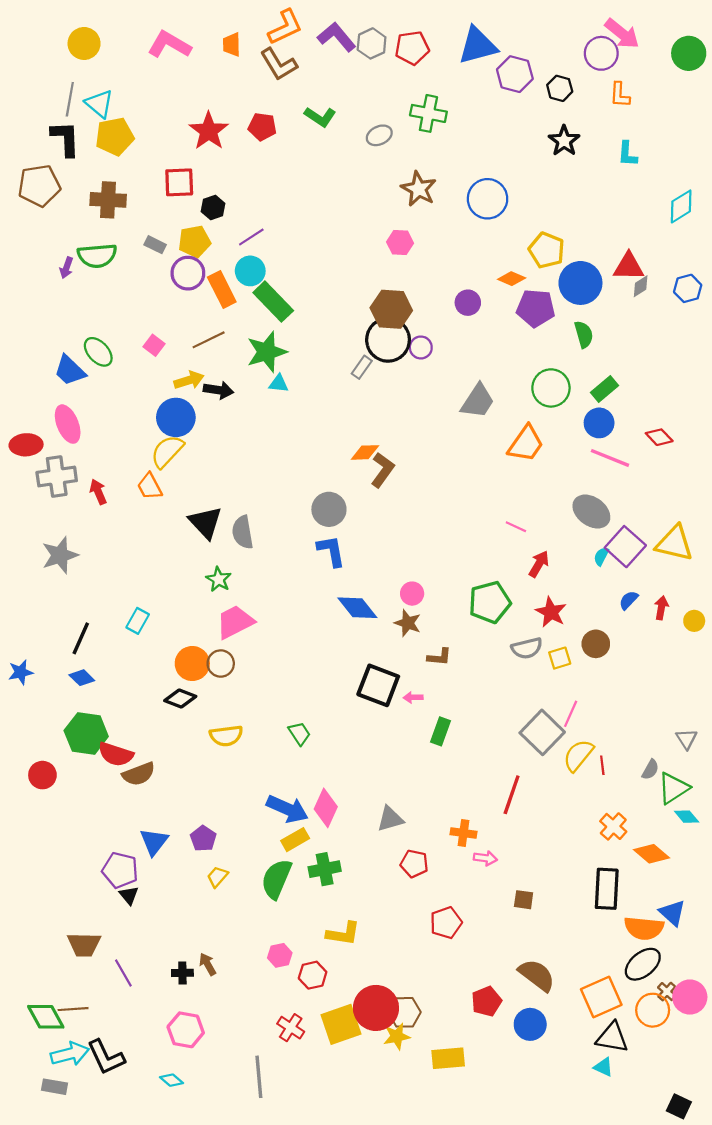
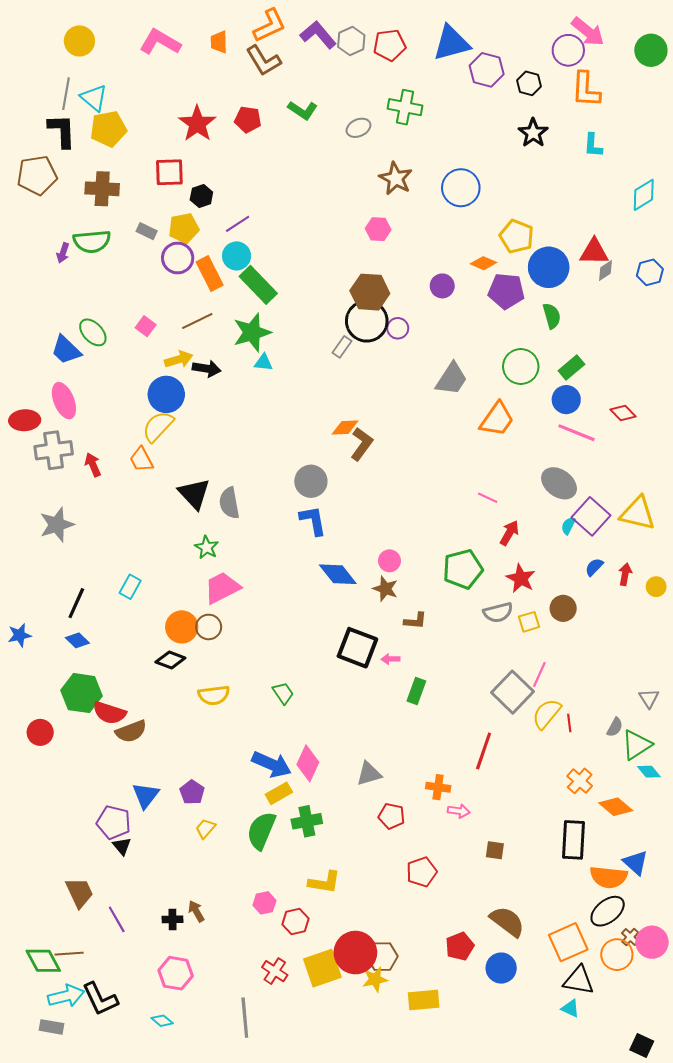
orange L-shape: (620, 95) -> (586, 90), size x1.5
brown trapezoid: (84, 945) -> (79, 893), turned -116

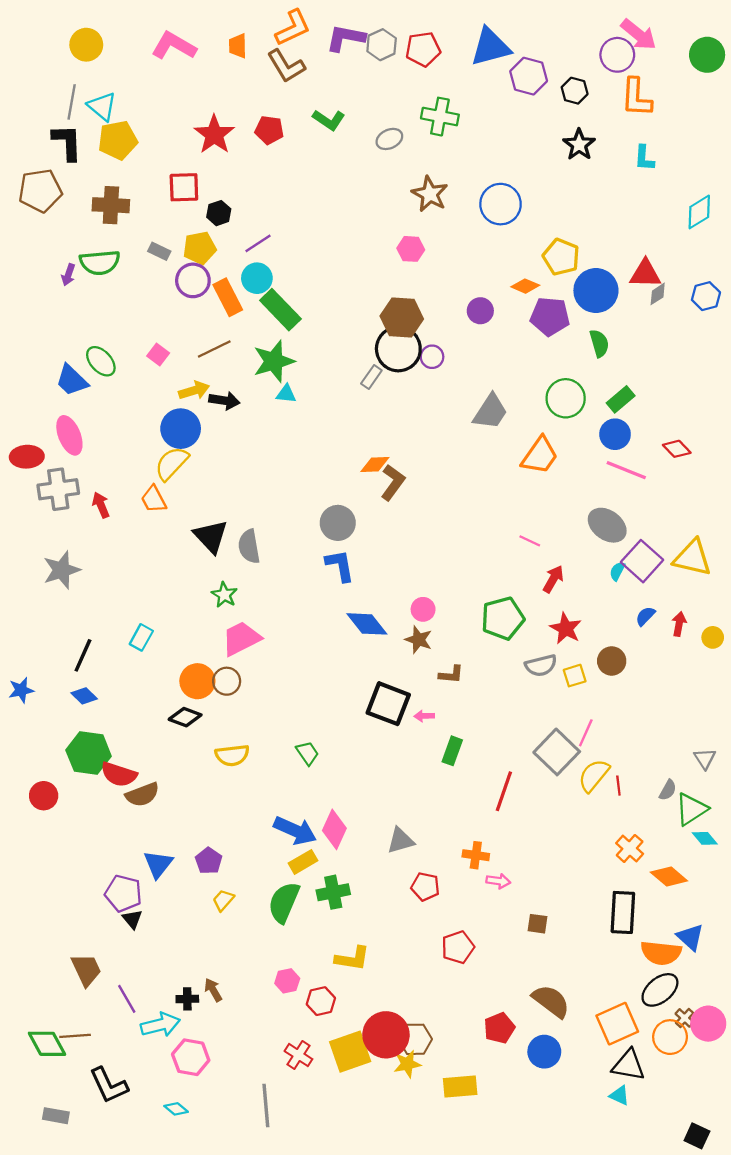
purple L-shape: (318, 35) -> (346, 38), turned -39
red line: (484, 751) -> (504, 791), moved
cyan arrow: (66, 996) -> (160, 1025), moved

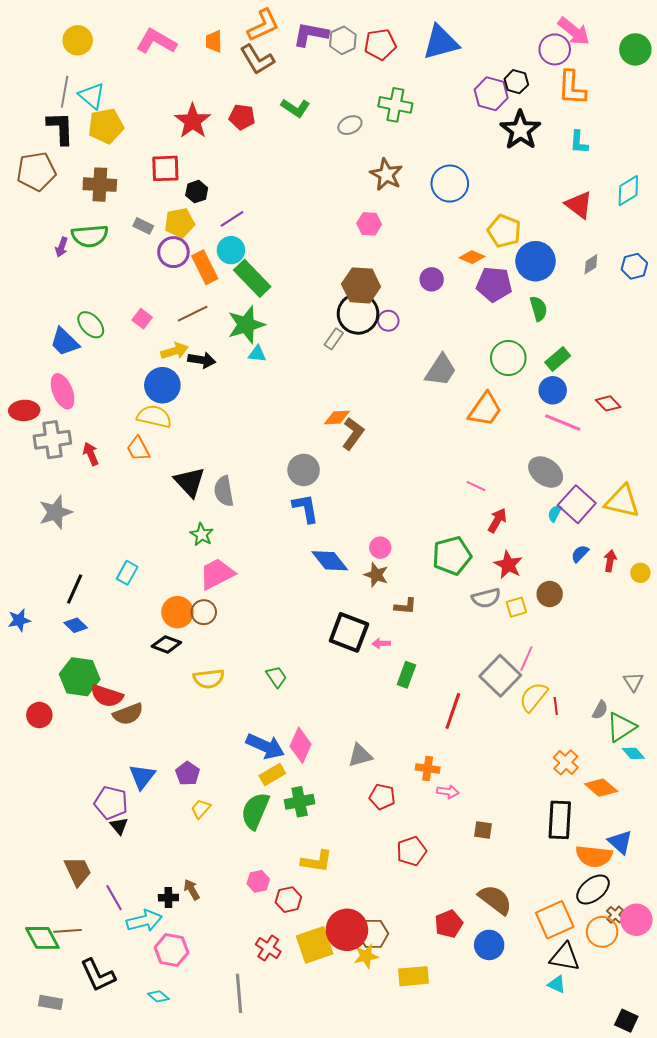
purple hexagon: (529, 76) -> (491, 94), moved
black star: (579, 145) -> (520, 130), size x1.4
red triangle: (645, 274) -> (579, 205), moved, turned 36
yellow semicircle: (172, 463) -> (154, 417), turned 60

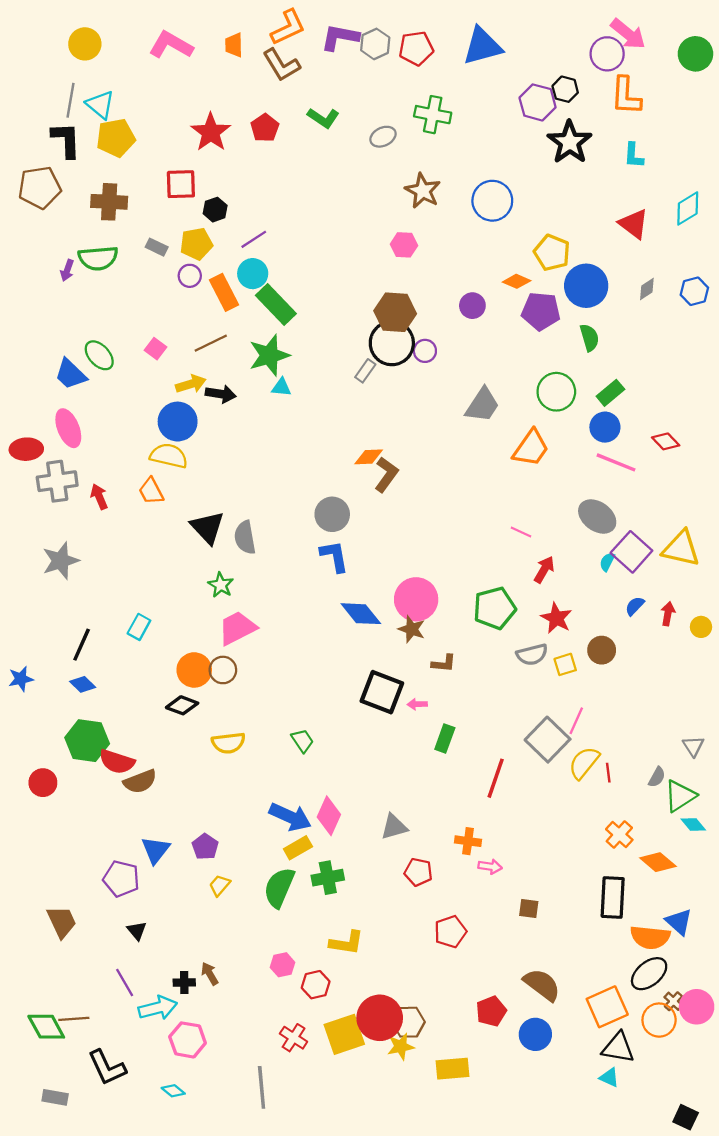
red pentagon: (242, 117) -> (265, 128), turned 30
purple circle: (173, 252) -> (190, 276), size x0.7
pink circle: (380, 548) -> (416, 599), size x1.8
black triangle: (119, 826) -> (137, 931), moved
brown trapezoid: (78, 871) -> (62, 922), moved

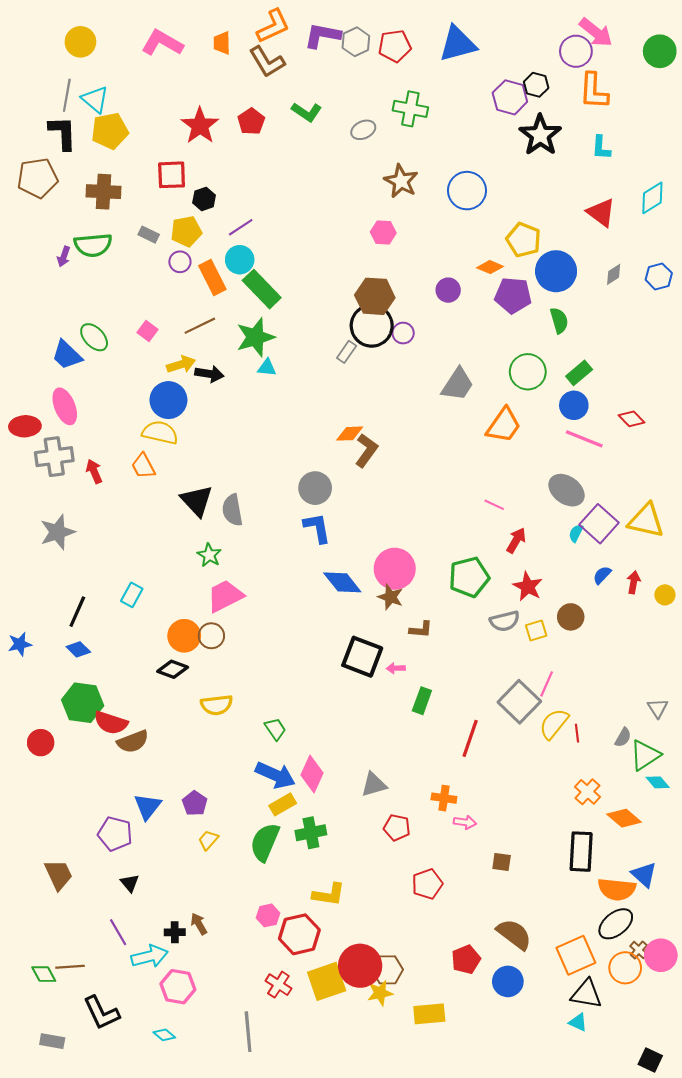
green trapezoid: (302, 741) -> (275, 729), moved
red hexagon: (316, 985) -> (299, 934), size x1.5
green diamond: (46, 1027) -> (44, 974), size x0.7

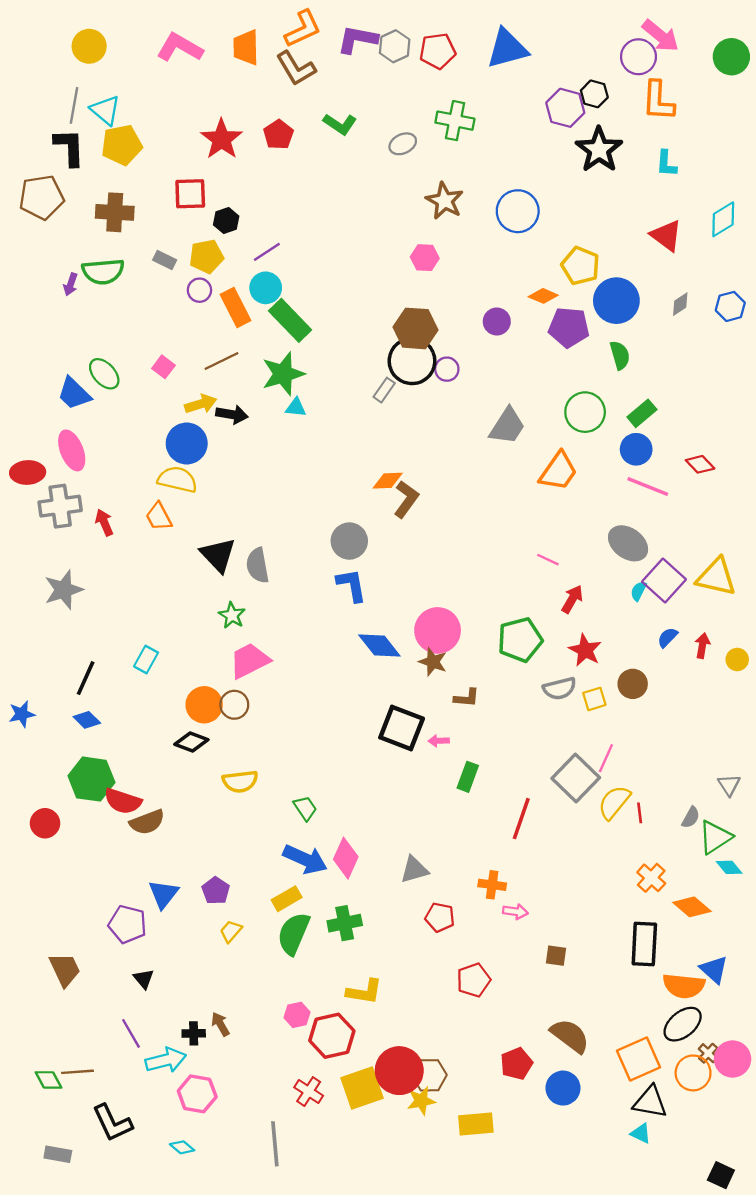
orange trapezoid: (222, 43) -> (246, 47), size x1.4
yellow rectangle: (283, 804) -> (287, 899), moved

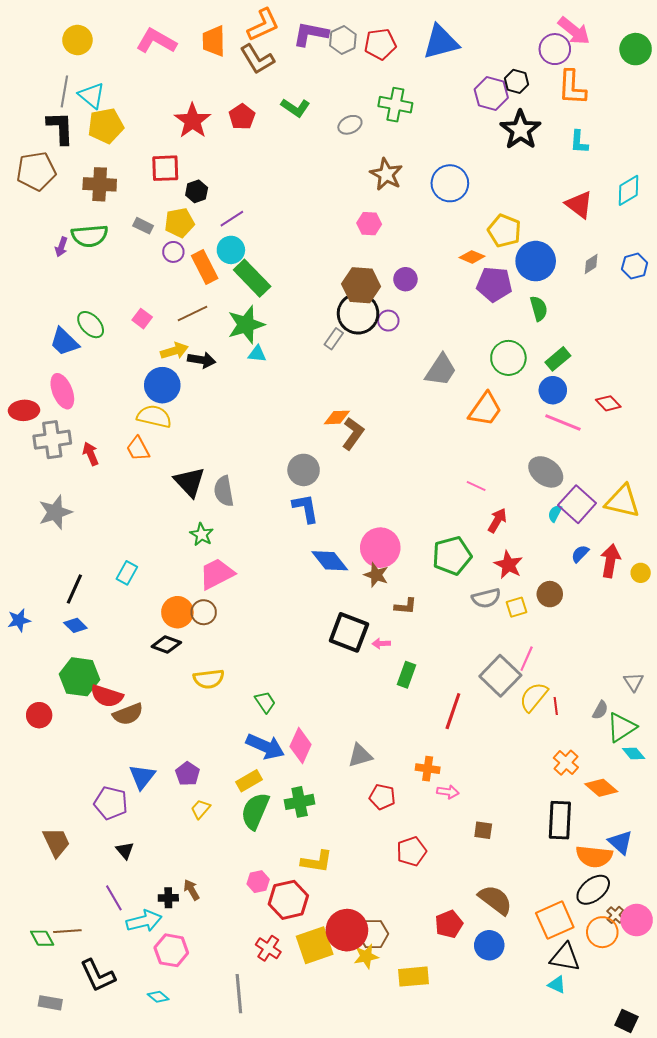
purple circle: (497, 322) -> (405, 279), moved
red arrow: (702, 646) -> (610, 561), size x1.5

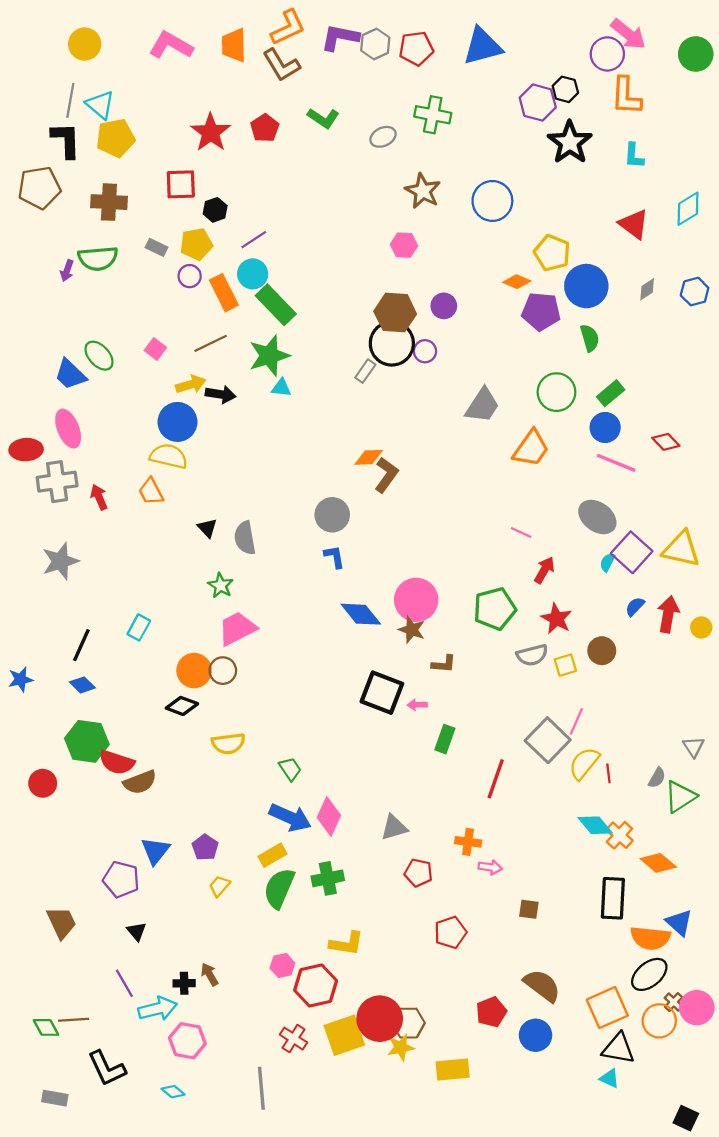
black triangle: (190, 482) -> (207, 528), size x0.6
blue L-shape: (306, 508) -> (334, 557), size x0.7
cyan diamond: (634, 754) -> (595, 825), moved, size x1.4

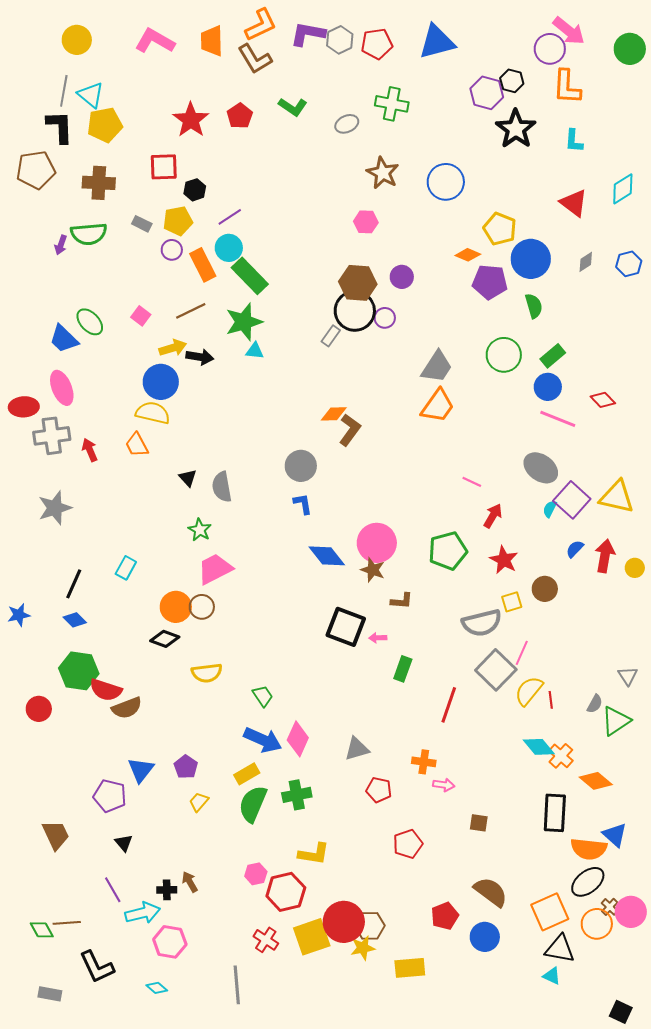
orange trapezoid: (531, 448) -> (438, 406), moved
gray semicircle: (532, 655) -> (482, 623), moved, size x1.4

